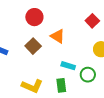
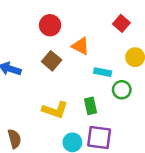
cyan rectangle: (68, 66) -> (103, 72), moved

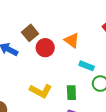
red circle: (50, 25) -> (45, 48), moved
brown square: (52, 61) -> (30, 33), moved

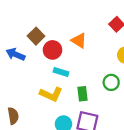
cyan rectangle: (87, 66) -> (61, 72), moved

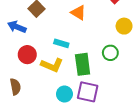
red circle: (52, 50) -> (27, 55), moved
green rectangle: (82, 94) -> (83, 64), size x1.5

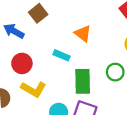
orange triangle: (78, 13) -> (83, 33), moved
yellow L-shape: (52, 65) -> (33, 89), moved

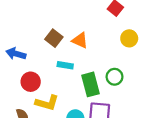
brown square: (38, 13) -> (54, 38), moved
green circle: (115, 72) -> (115, 77), moved

